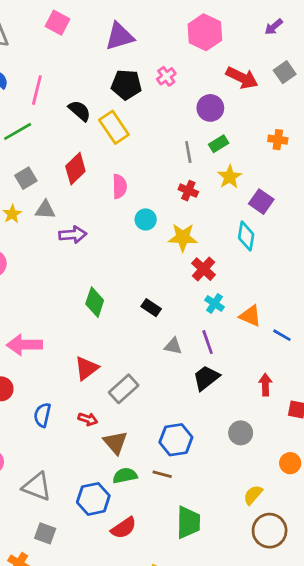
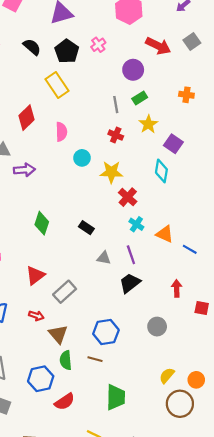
black pentagon: (126, 85) -> (67, 51), turned 30
black semicircle: (80, 111) -> (32, 47), moved
orange circle: (290, 463) -> (196, 380), moved
green semicircle: (125, 476) -> (66, 360), turned -84

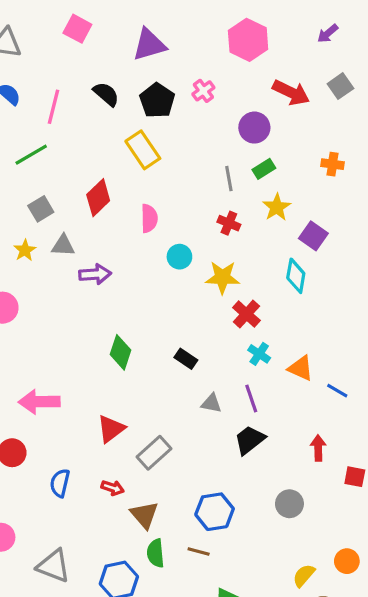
orange circle: (196, 380) -> (347, 561), moved

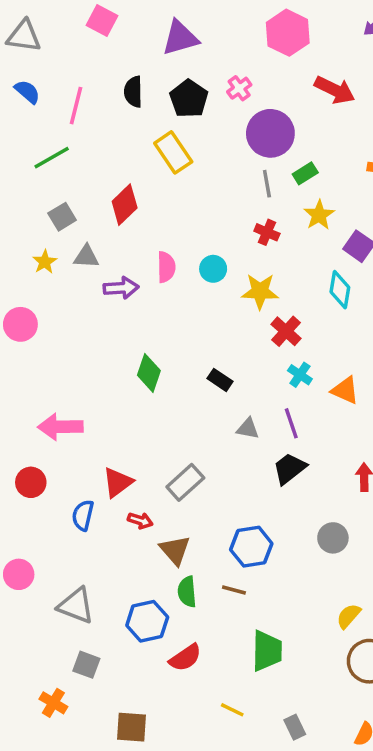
black semicircle: (106, 94) -> (133, 92), turned -132
purple circle: (254, 128) -> (270, 133), moved, size x1.4
pink semicircle: (149, 218) -> (166, 267), moved
red triangle: (111, 429) -> (118, 482), moved

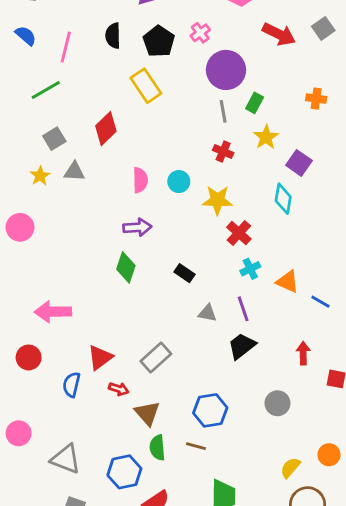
green rectangle: (305, 173) -> (255, 103), turned -30
purple arrow: (121, 288) -> (137, 227), moved
cyan cross: (300, 375) -> (250, 269), turned 30

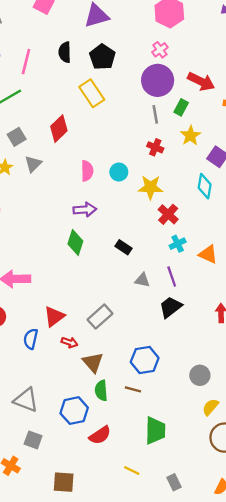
pink cross: (200, 33) -> (160, 50), moved
red arrow: (279, 34) -> (201, 82), moved
gray triangle: (74, 172) -> (33, 164), turned -48
gray circle: (277, 403) -> (200, 375), moved

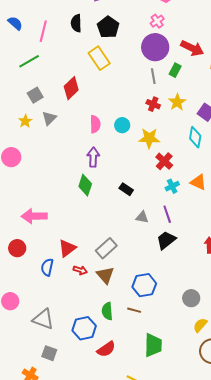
yellow star: (190, 136) -> (177, 102), moved
purple arrow: (85, 210) -> (93, 157), turned -84
orange triangle: (208, 254) -> (198, 182), moved
brown triangle: (93, 362) -> (105, 275), moved

